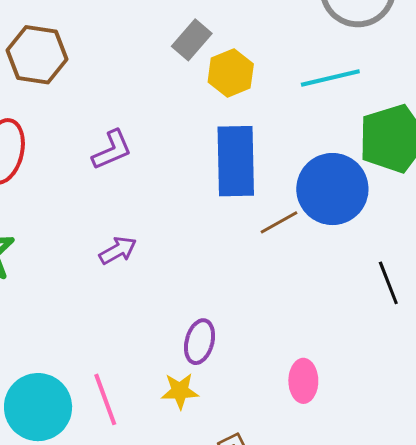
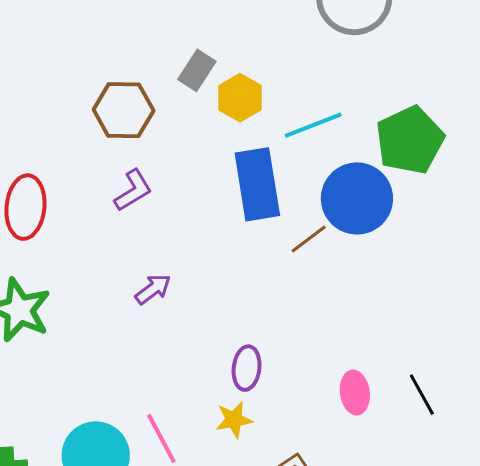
brown hexagon: (37, 55) -> (124, 110), moved
cyan line: (330, 78) -> (313, 125), moved
black line: (388, 283) -> (422, 395), moved

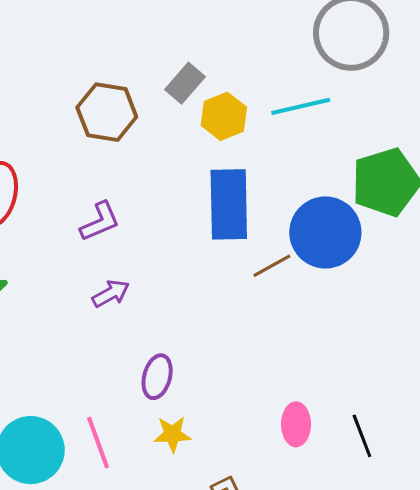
cyan line: (313, 125) -> (301, 106), moved
purple L-shape: (133, 190) -> (100, 222), moved
purple ellipse: (247, 368) -> (157, 377), moved

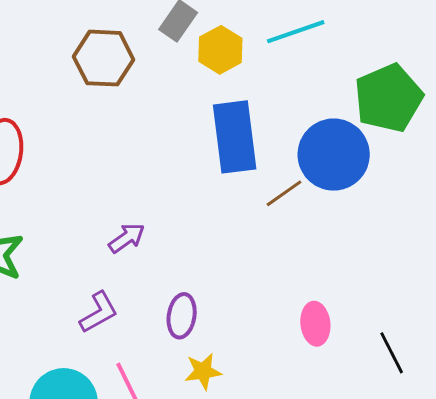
purple L-shape: (100, 222) -> (99, 312), moved
pink ellipse: (296, 424) -> (315, 324), moved

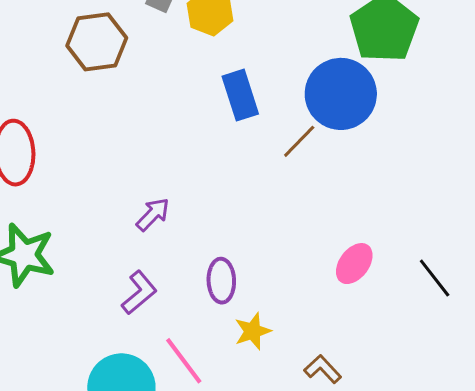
blue rectangle: (235, 137) -> (240, 95), size x0.7
pink ellipse: (315, 324) -> (354, 264), turned 54

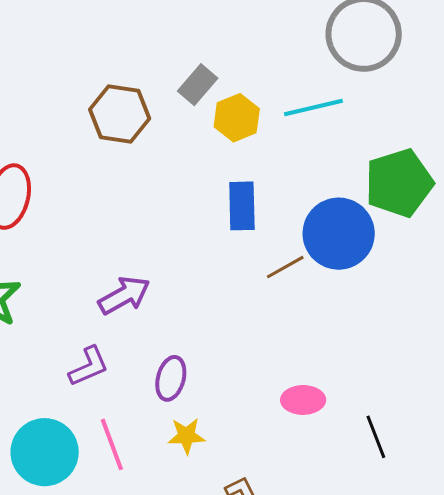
purple arrow: (153, 214) -> (124, 295), size x1.4
pink ellipse: (354, 264) -> (303, 400), turned 36

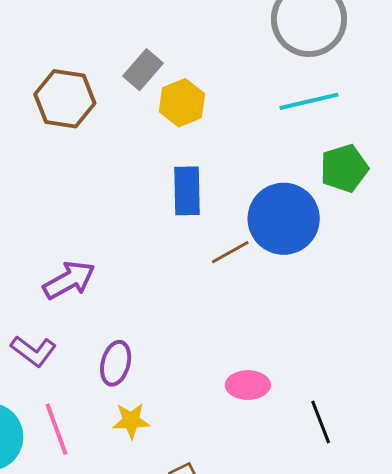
cyan line: (313, 108) -> (309, 101), moved
green pentagon: (399, 183) -> (344, 168), size x0.7
purple L-shape: (89, 366) -> (33, 351), turned 60

